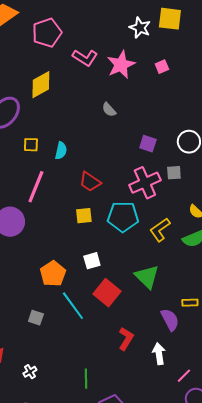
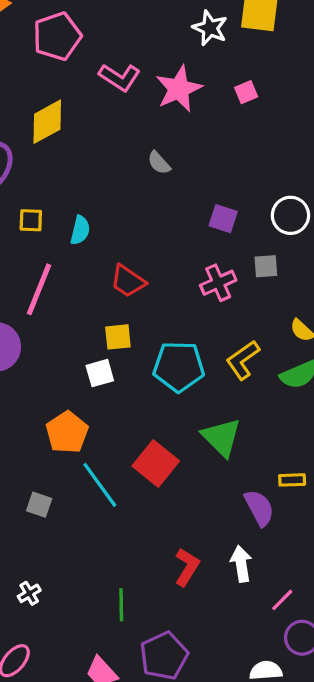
pink cross: (145, 183) -> (218, 283), size x0.7
cyan pentagon: (123, 217) -> (179, 367), moved
white square: (92, 261) -> (100, 373), moved
red L-shape: (126, 339) -> (187, 567), moved

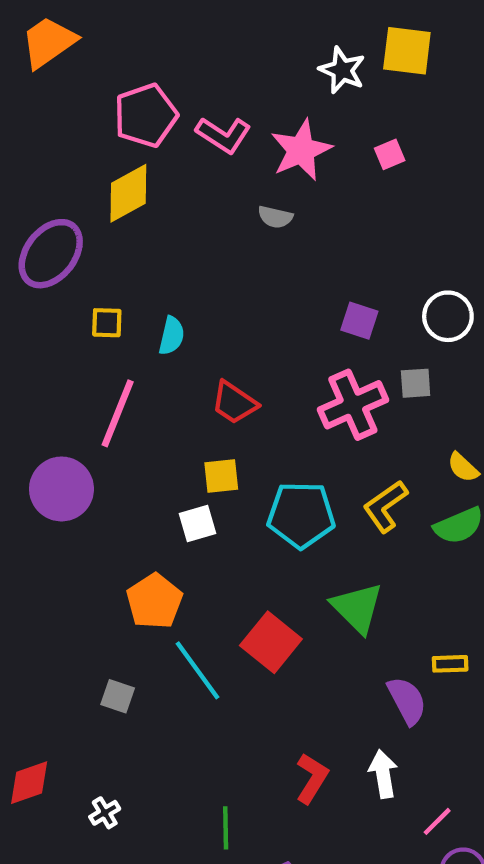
pink pentagon: (57, 36) -> (146, 115), moved
gray semicircle: (159, 163) -> (275, 217), moved, turned -35
pink cross: (218, 283) -> (353, 405), size x1.4

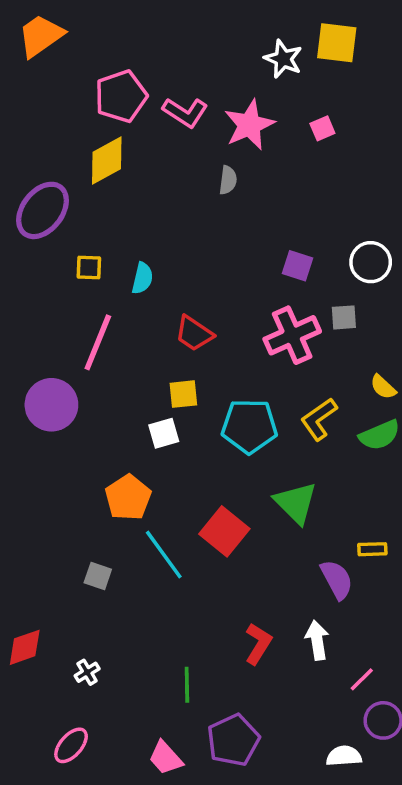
gray semicircle: (275, 217) -> (228, 180), turned -96

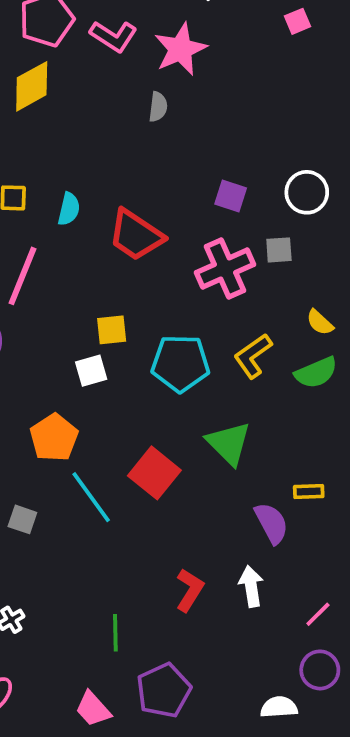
pink square: (322, 128) -> (298, 21), moved
red trapezoid: (194, 333) -> (136, 235), moved, size x1.4
pink line: (362, 679) -> (318, 614), moved

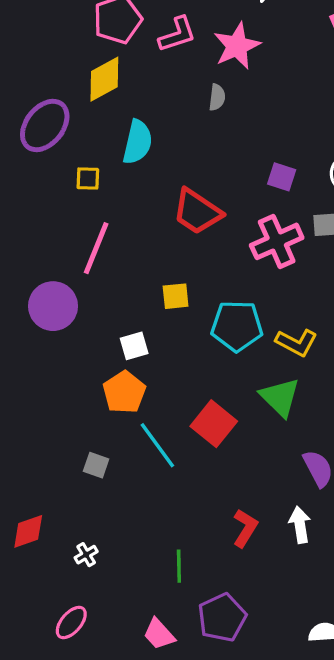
pink L-shape: (113, 36) -> (177, 34), turned -51
cyan semicircle: (69, 209) -> (138, 142), moved, size x1.5
yellow L-shape: (253, 356) -> (297, 343), moved, turned -117
white square: (91, 371) -> (134, 346), moved

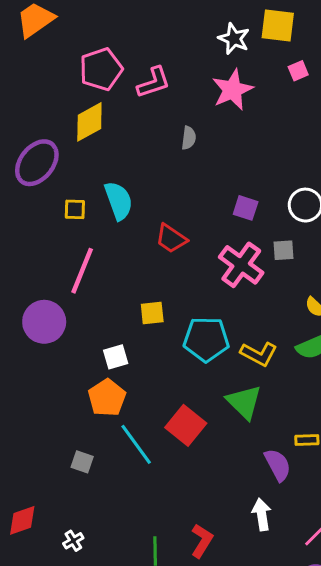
pink star: (237, 46) -> (232, 90), moved
cyan semicircle: (138, 142) -> (119, 201), moved, turned -33
red trapezoid: (197, 212) -> (171, 239), size x0.7
pink cross: (277, 241) -> (241, 265), turned -30
red L-shape: (245, 528) -> (202, 541), moved

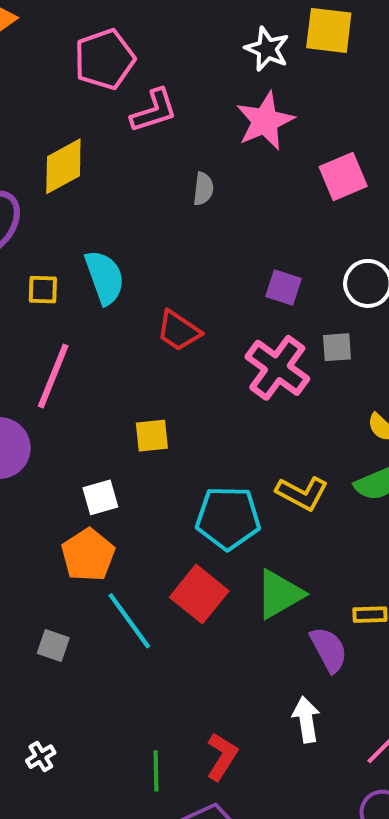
pink pentagon: (101, 69) -> (105, 59), moved
pink square: (298, 71) -> (343, 176), moved, size x1.6
cyan pentagon: (206, 339) -> (228, 518), moved
green triangle: (244, 402) -> (279, 594), moved, turned 45

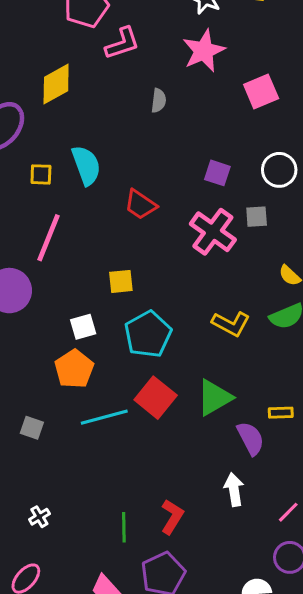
cyan pentagon: (228, 518) -> (148, 334), moved, turned -30
cyan line: (129, 621) -> (104, 417), turned -69
gray square: (53, 645) -> (32, 428), moved

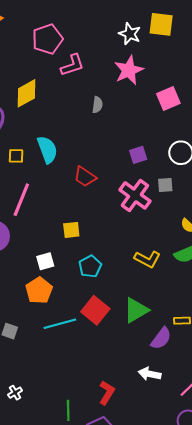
purple square: (217, 173) -> (138, 155), turned -36
cyan pentagon: (148, 334) -> (90, 266), size x0.7
purple semicircle: (251, 438) -> (161, 338), turned 65
white arrow: (234, 490) -> (150, 374), turned -70
green line: (124, 527) -> (68, 410), moved

